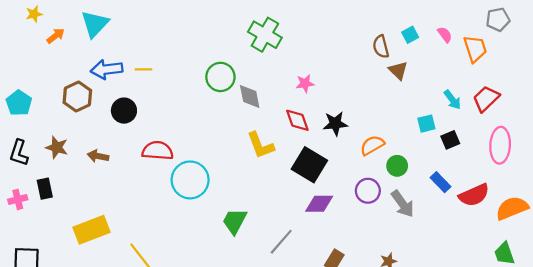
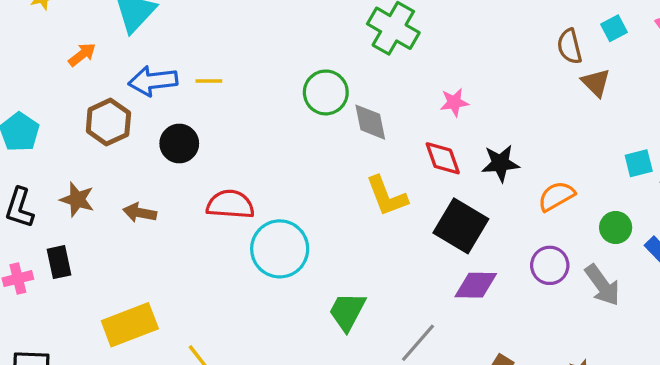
orange arrow: (56, 36) -> (82, 55), moved
green circle: (397, 166) -> (616, 227), moved

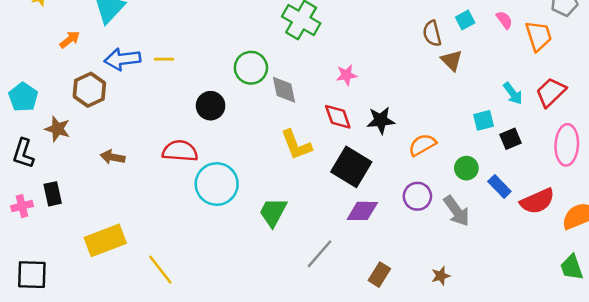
black circle: (179, 144) -> (211, 106), moved
brown star: (77, 199) -> (58, 129), moved
green trapezoid: (347, 311) -> (273, 212), moved

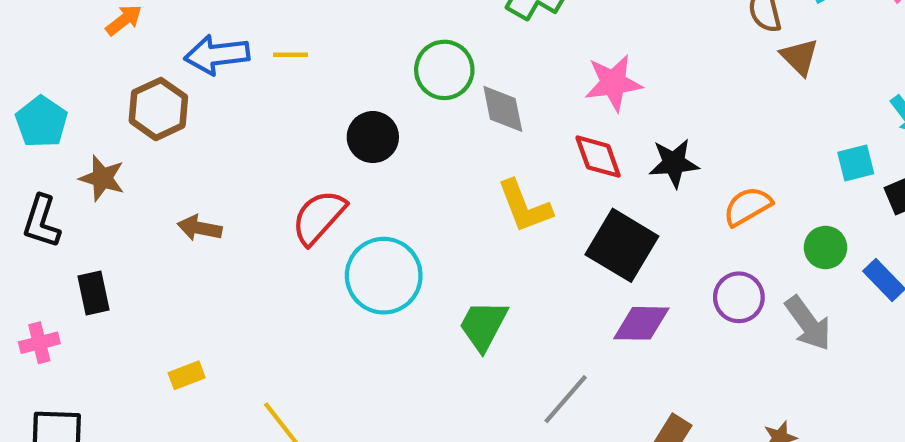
pink star: (346, 75) -> (613, 83), size x1.5
red semicircle: (180, 151) -> (319, 217), turned -52
pink cross: (22, 206) -> (39, 343), moved
yellow rectangle: (105, 240) -> (187, 375), size x0.5

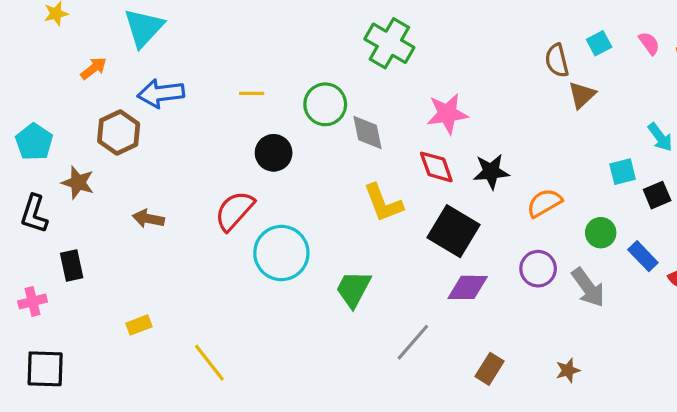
yellow line: (291, 55) -> (252, 93), moved
brown triangle: (799, 57) -> (582, 95), turned 32

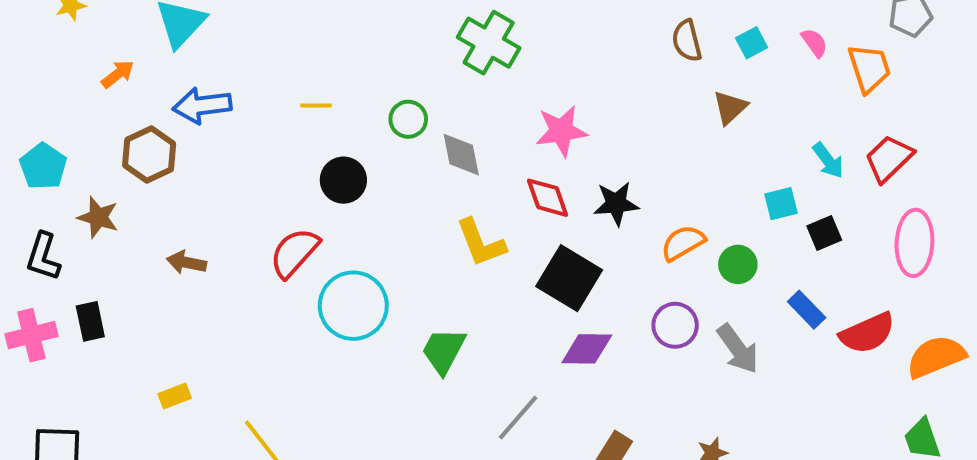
brown semicircle: (557, 60) -> (687, 41), moved
green circle: (325, 104) -> (408, 119), size x0.7
green circle: (601, 233) -> (738, 264), moved
pink cross: (33, 302) -> (31, 335), moved, size x1.4

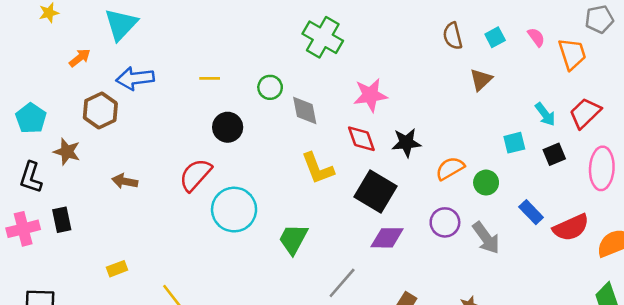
black square: (824, 233) -> (554, 154), moved

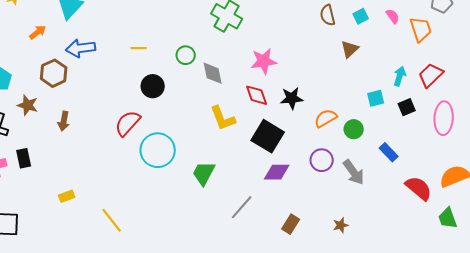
cyan arrow: (545, 114) -> (400, 76), turned -126
brown arrow: (125, 181) -> (64, 121), moved, turned -90
red semicircle: (571, 228) -> (419, 188), moved, turned -116

